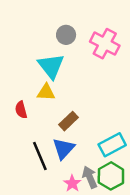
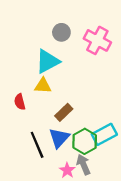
cyan triangle: (51, 66) -> (48, 61), turned 40
green hexagon: (111, 176) -> (85, 141), moved

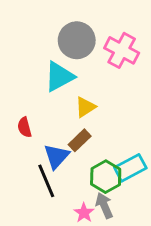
gray circle: (61, 32) -> (77, 40), size x1.6
yellow triangle: (43, 86) -> (85, 107), moved, turned -36
blue triangle: (59, 138) -> (56, 156), moved

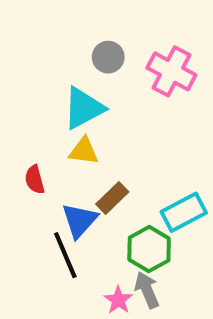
gray circle: (77, 40) -> (108, 57), size x0.6
yellow triangle: (85, 107) -> (84, 151), moved, turned 40
cyan rectangle: (130, 168) -> (184, 212), moved

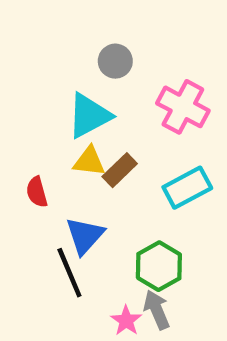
pink cross: (171, 71) -> (183, 107), moved
brown rectangle: (112, 198) -> (120, 170), moved
cyan rectangle: (184, 212) -> (187, 188), moved

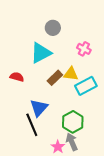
pink cross: (183, 107) -> (84, 49), size x0.6
yellow triangle: (89, 161) -> (71, 74), moved
red semicircle: (37, 192) -> (17, 77), moved, turned 120

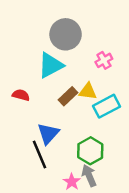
gray circle: (53, 28) -> (66, 34), size x1.6
pink cross: (84, 49) -> (104, 60), turned 32

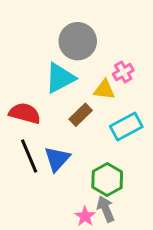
yellow triangle: (88, 91) -> (104, 90), moved
red semicircle: (21, 95) -> (25, 113), size x1.5
black line: (39, 155) -> (29, 156), moved

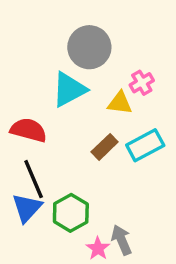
brown rectangle: (81, 115) -> (105, 147), moved
blue triangle: (57, 159) -> (27, 208), moved
green hexagon: (107, 180) -> (71, 213), moved

